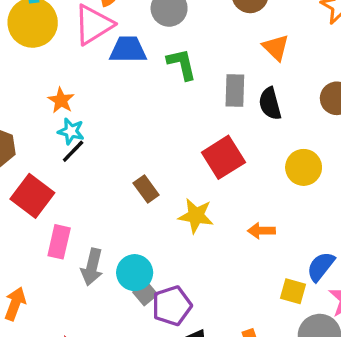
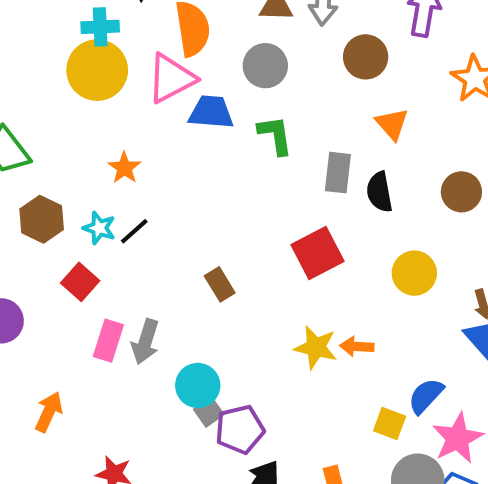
cyan star: (71, 131) -> (99, 228), moved
red square: (32, 196) -> (80, 282), size x0.7
yellow star: (196, 216) -> (316, 347), moved
gray arrow: (92, 267) -> (145, 342), moved

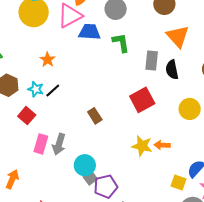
orange triangle: (392, 124) -> (178, 36), size x1.4

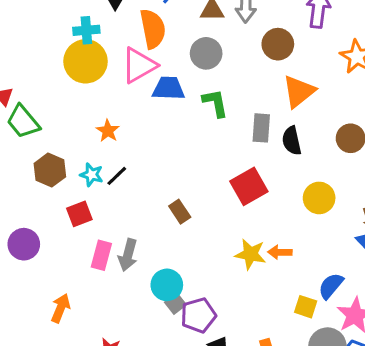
orange triangle: (178, 36) -> (299, 91), turned 35
red square: (27, 116) -> (79, 214), turned 30

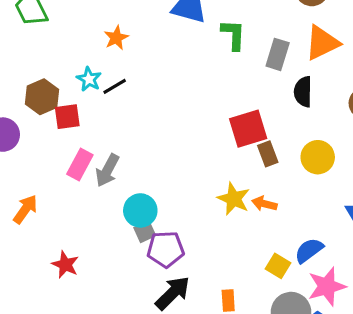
gray rectangle: (261, 128) -> (278, 54), moved
brown hexagon: (50, 170) -> (42, 97), moved
brown rectangle: (180, 212) -> (268, 154), moved

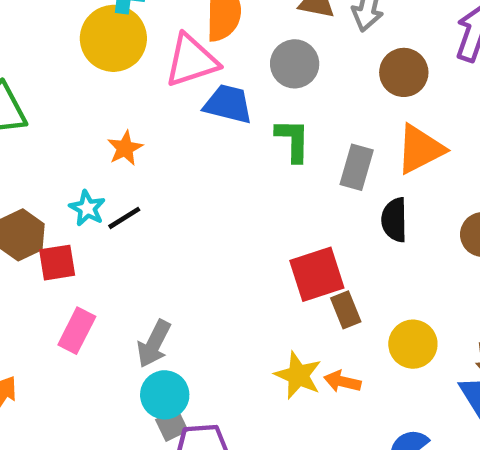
yellow circle: (318, 157) -> (413, 344), moved
gray arrow: (107, 170) -> (154, 344), moved

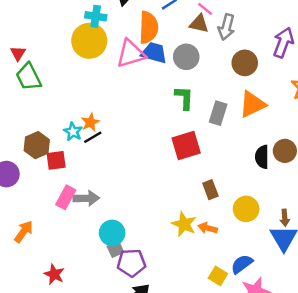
blue trapezoid: (228, 104) -> (154, 53), moved
orange star: (125, 148) -> (90, 122), moved
black semicircle: (394, 220) -> (262, 157), moved
red square: (317, 274) -> (186, 145), moved
gray arrow: (154, 344) -> (86, 198), moved, turned -120

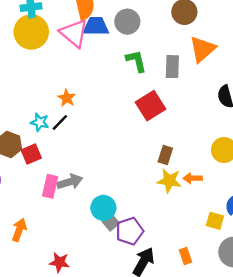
pink triangle: (131, 54) -> (74, 33), turned -48
orange star: (90, 122) -> (67, 98), moved
brown rectangle: (210, 190) -> (165, 155), moved, turned 54

